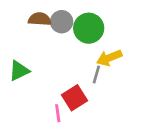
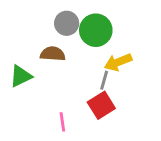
brown semicircle: (40, 19) -> (53, 54), moved
red square: (74, 98) -> (101, 105), moved

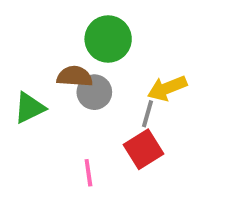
gray circle: (67, 23) -> (94, 92), moved
green circle: (96, 30) -> (108, 39), moved

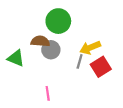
green triangle: (29, 108) -> (16, 58), turned 48
red square: (144, 149) -> (101, 67), moved

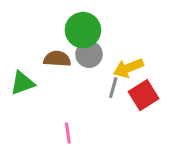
gray circle: (51, 50) -> (89, 54), moved
green triangle: (16, 58) -> (22, 83), turned -42

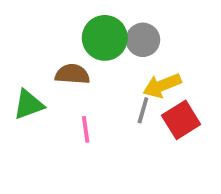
gray circle: (89, 54) -> (143, 40), moved
pink line: (68, 133) -> (86, 129), moved

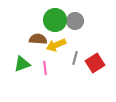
yellow arrow: (162, 86) -> (56, 45), moved
green triangle: (29, 105) -> (22, 64), moved

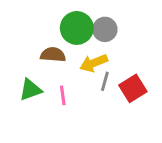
yellow arrow: (56, 45) -> (94, 63), moved

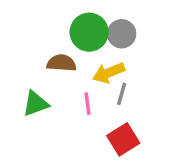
red square: (133, 88) -> (123, 139), moved
pink line: (63, 95) -> (88, 104), moved

